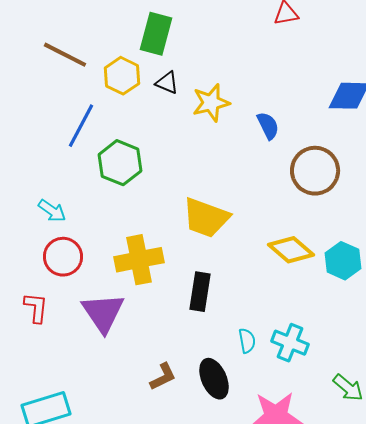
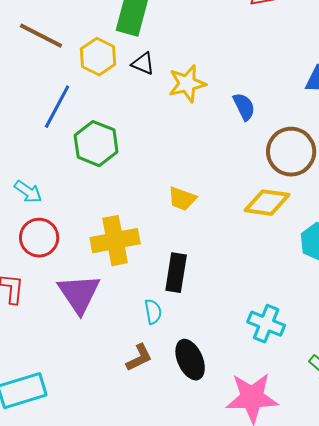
yellow trapezoid: (206, 218) -> (182, 199), size x0.6
yellow diamond: (291, 250) -> (267, 203), moved, turned -33
cyan semicircle: (247, 341) -> (153, 312), moved

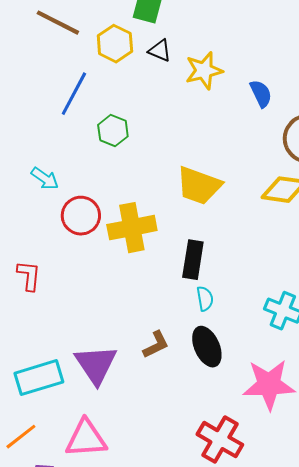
green hexagon: (96, 144) -> (113, 131), size x0.7
yellow trapezoid: (182, 199) -> (199, 186), size x1.6
red circle: (39, 238) -> (81, 216), moved
purple triangle: (79, 294) -> (96, 365), moved
cyan semicircle: (153, 312) -> (205, 299), moved

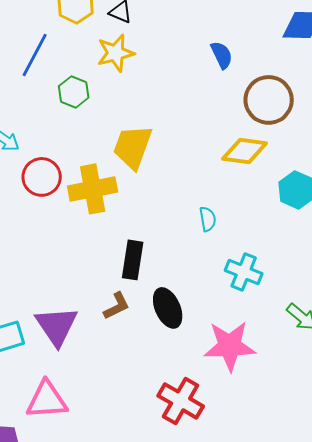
yellow star: (204, 71) -> (116, 53), moved
yellow trapezoid: (199, 186) -> (133, 147), moved, turned 90
black rectangle: (193, 260) -> (133, 260), moved
cyan semicircle: (205, 299) -> (208, 219), moved

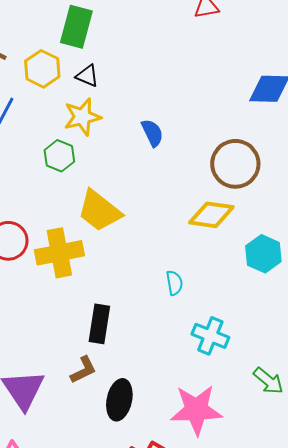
blue semicircle: (222, 55) -> (152, 133), moved
green hexagon: (74, 92) -> (59, 156), moved
yellow trapezoid: (133, 147) -> (99, 211), turned -72
black ellipse: (168, 308) -> (119, 400), moved, turned 36

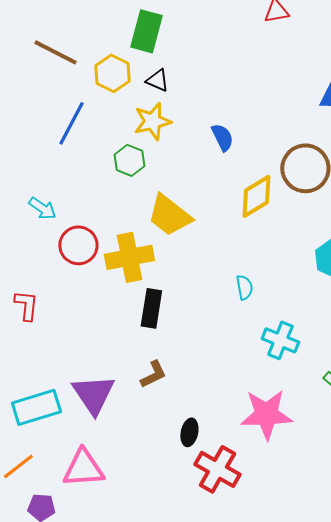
yellow diamond: (211, 215) -> (256, 196), moved, turned -39
black rectangle: (99, 324) -> (151, 308), moved
black ellipse: (119, 400) -> (189, 432), moved, size x0.7

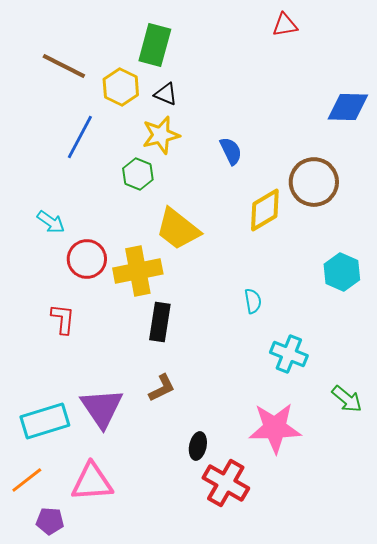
red L-shape: (26, 305) -> (63, 319), moved

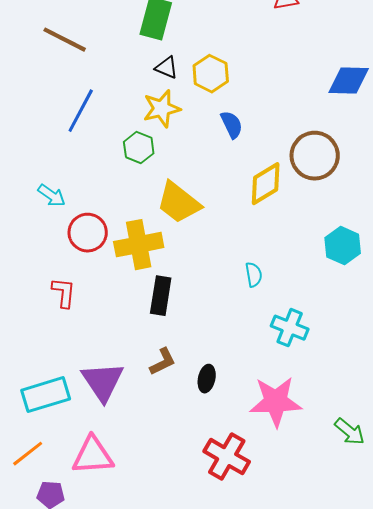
yellow hexagon: (121, 87) -> (211, 74), moved
green arrow: (347, 399) -> (350, 432), moved
black ellipse: (198, 446) -> (207, 379), moved

